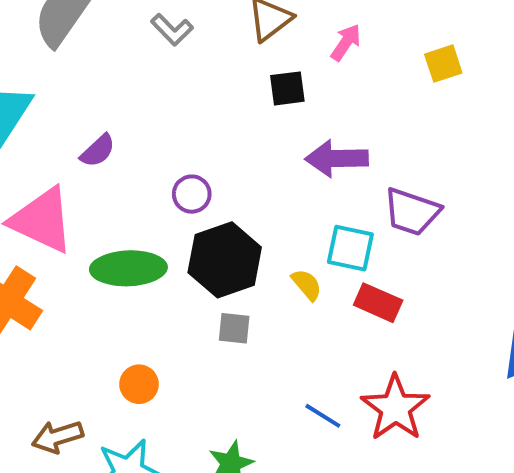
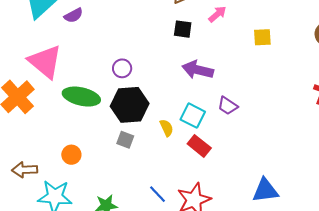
purple semicircle: (98, 151) -> (74, 15), moved
purple trapezoid: (412, 212) -> (228, 106), size x0.7

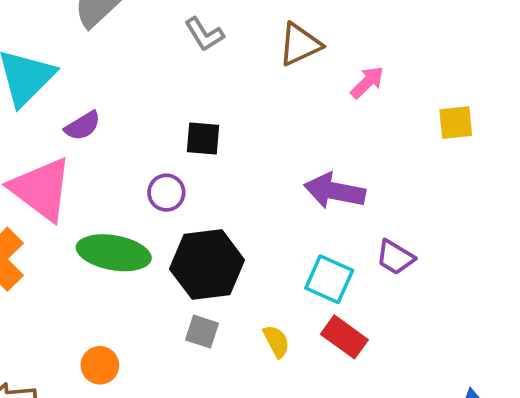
purple semicircle: (74, 15) -> (83, 126), moved
black square: (183, 29) -> (203, 138), moved
purple circle: (122, 68) -> (166, 193), moved
yellow semicircle: (167, 128) -> (276, 341), moved

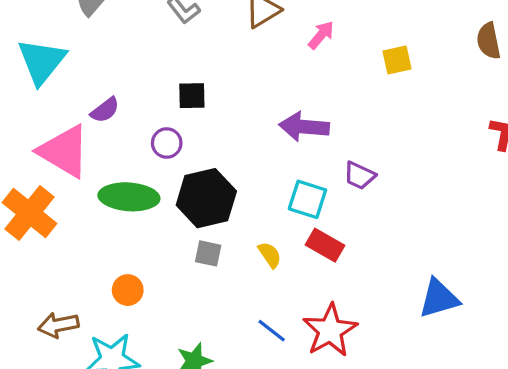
purple semicircle: (83, 126) -> (105, 110), moved

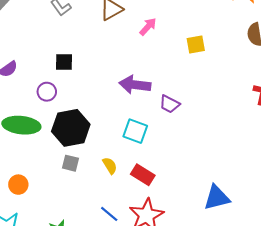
purple trapezoid: (359, 176) -> (170, 104), moved
red rectangle: (325, 245) -> (143, 175), moved

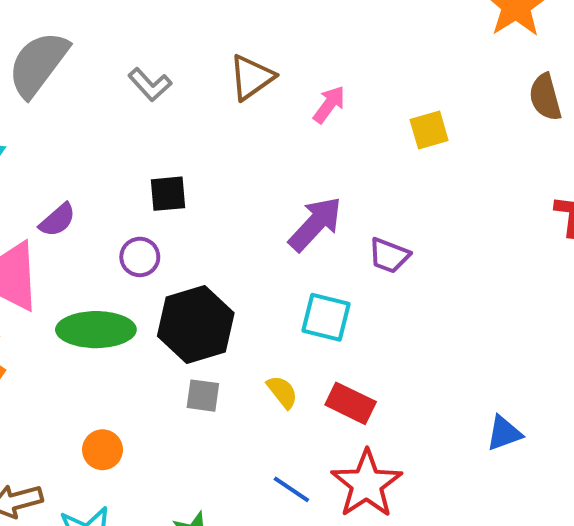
purple arrow: (135, 85) -> (315, 224), turned 132
blue triangle: (217, 198) -> (504, 433), size x0.7

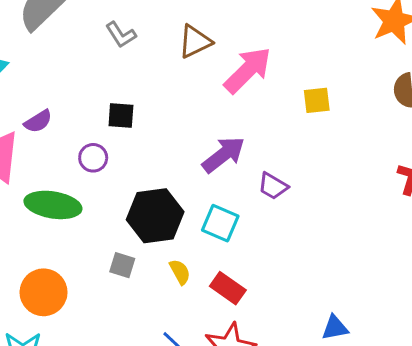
pink arrow: (329, 104) -> (248, 70), size x1.8
black hexagon: (196, 325) -> (155, 216), moved
orange circle: (103, 450) -> (44, 292), size x1.6

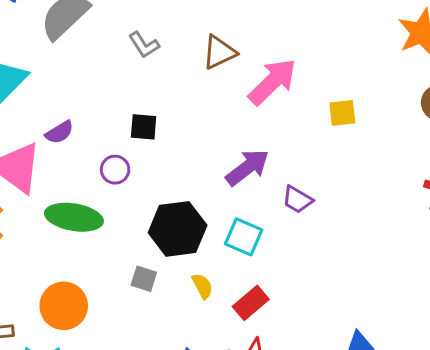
red rectangle: (228, 288) -> (251, 303), turned -76

